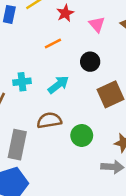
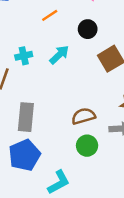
brown semicircle: (49, 120) -> (83, 116), moved
green circle: (82, 135) -> (87, 146), moved

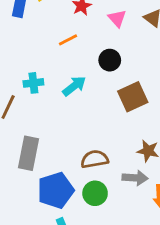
blue pentagon: (24, 155) -> (56, 190), moved

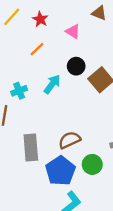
pink triangle: (117, 18) -> (73, 31), moved
black circle: (110, 60) -> (76, 66), moved
brown semicircle: (95, 159) -> (69, 140), moved

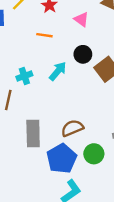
orange line: (37, 49) -> (44, 35), turned 49

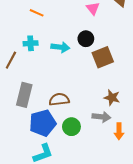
orange line: (44, 35) -> (37, 13), moved
cyan arrow: (58, 71) -> (60, 47), turned 42

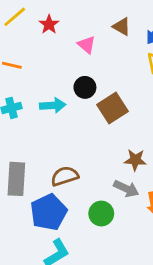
gray arrow: (101, 117) -> (126, 189), turned 30
green circle: (71, 127) -> (101, 214), moved

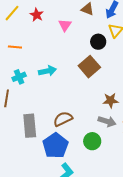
pink triangle: (87, 45) -> (65, 25), turned 32
black circle: (85, 87) -> (98, 42), moved

